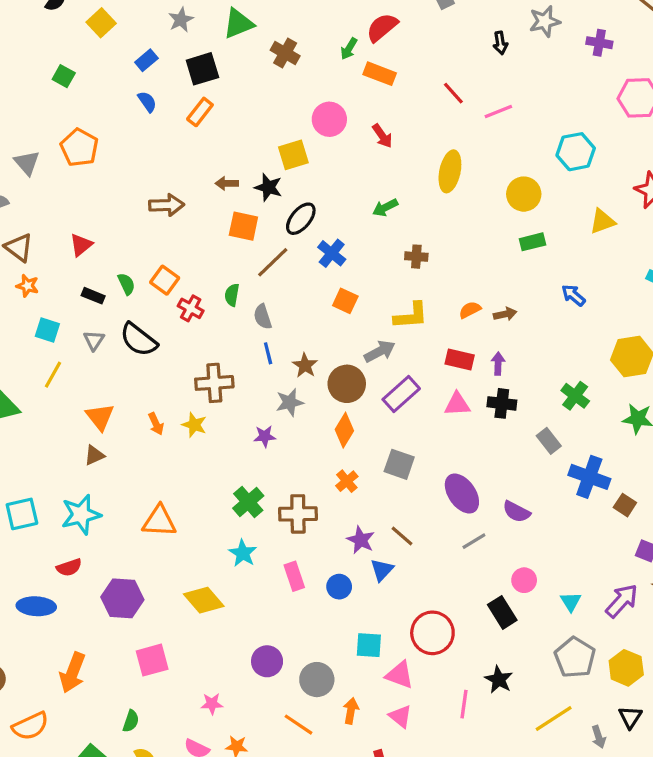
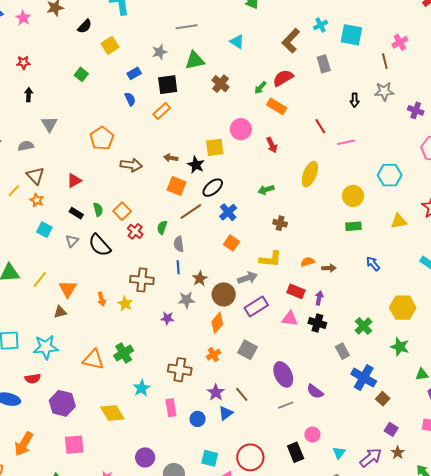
orange pentagon: (79, 148) -> (102, 138), moved
yellow line: (53, 375) -> (40, 279), moved
green cross: (248, 502) -> (124, 353), moved

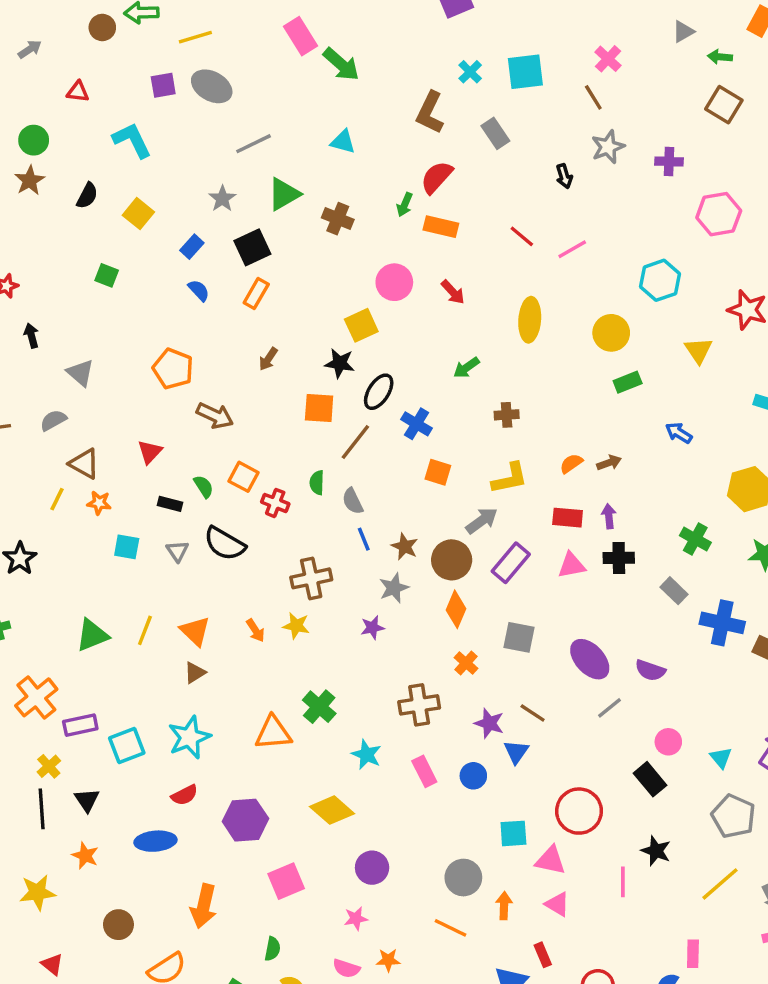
brown arrow: (171, 158) -> (268, 359), moved, turned -48
brown arrow: (131, 165) -> (215, 416), moved, turned 35
yellow triangle: (399, 221) -> (699, 350), turned -36
purple circle: (145, 457) -> (372, 868), moved

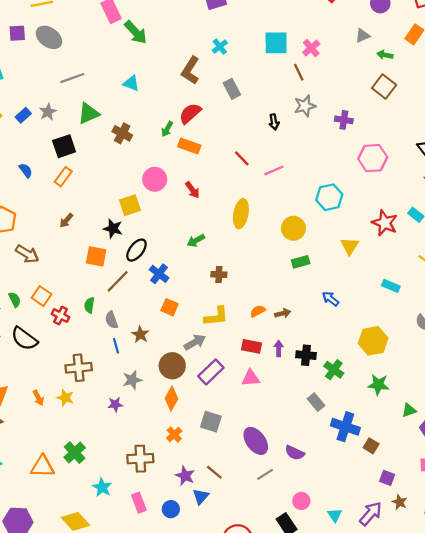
cyan square: (525, 72) -> (276, 43), moved
blue rectangle: (192, 247) -> (23, 115), moved
brown star: (405, 547) -> (140, 334), moved
black cross: (619, 558) -> (306, 355), moved

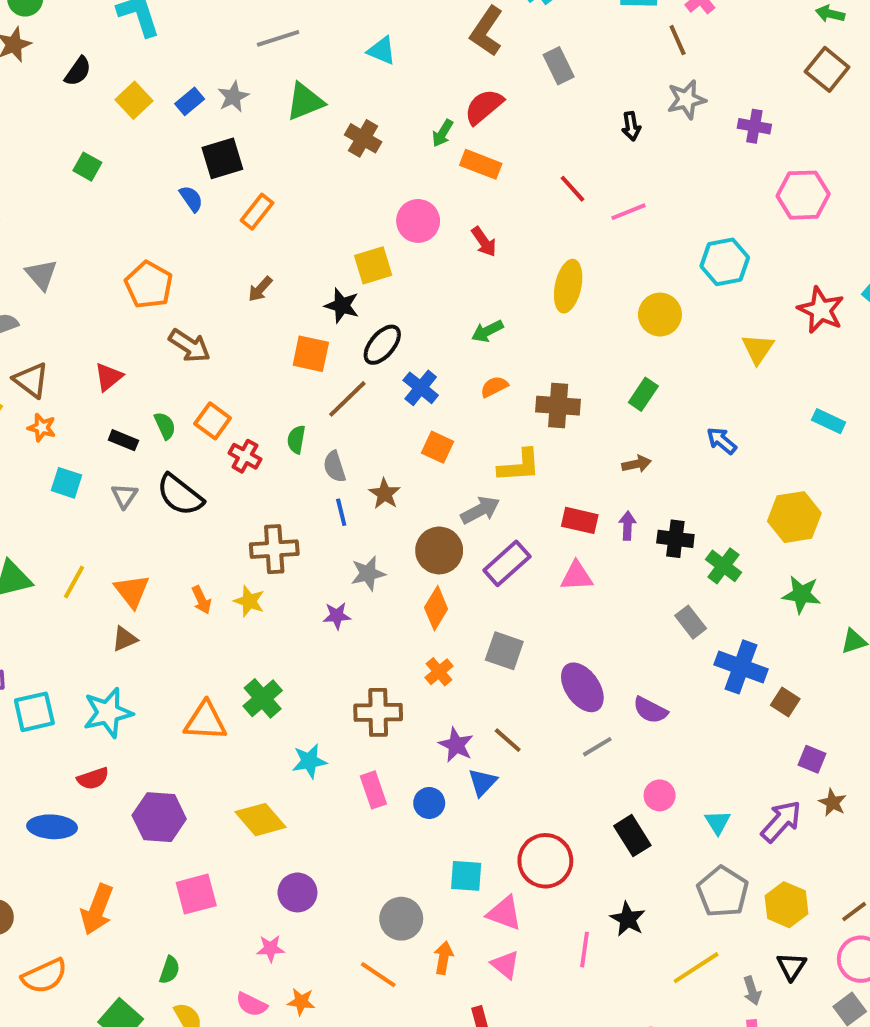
black square: (64, 146) -> (222, 158), moved
green rectangle: (301, 262) -> (643, 394), moved, turned -42
brown cross: (219, 275) -> (558, 406), moved, size x1.5
orange semicircle: (258, 311) -> (494, 387), moved
cyan star: (102, 487) -> (309, 761), turned 30

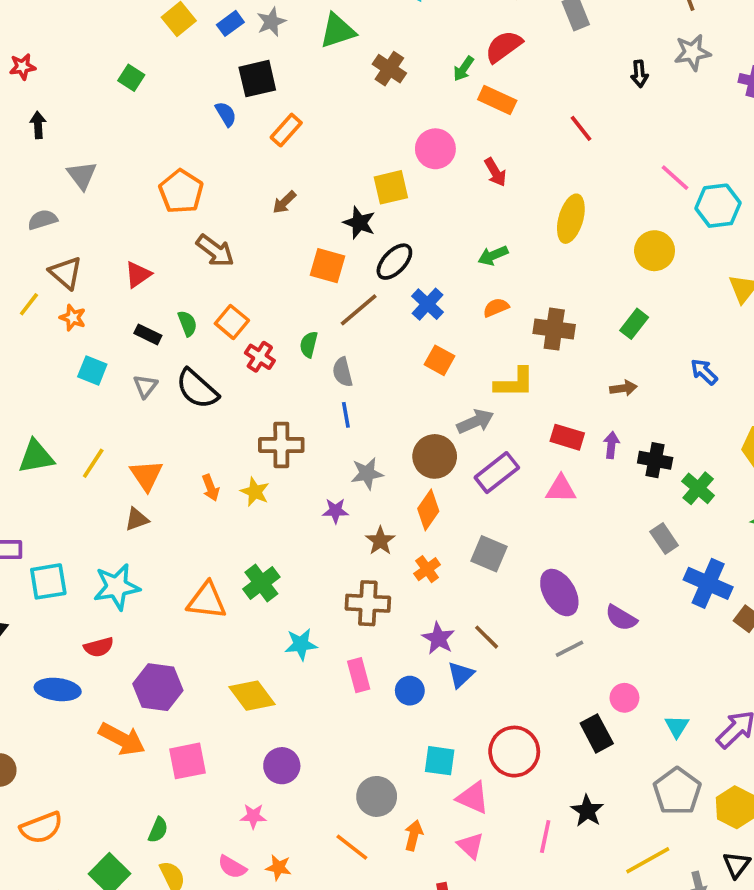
pink line: (629, 212) -> (675, 178), moved, turned 60
brown star: (385, 494) -> (380, 541), moved
orange arrow: (97, 910) -> (122, 739), moved, turned -87

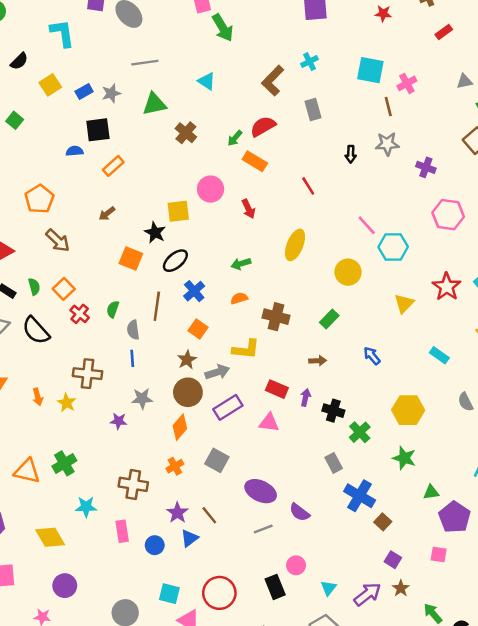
blue semicircle: (226, 114) -> (75, 151), turned -70
brown line: (359, 310) -> (157, 306), moved, turned -48
brown star: (380, 541) -> (187, 360), moved
purple ellipse: (559, 593) -> (261, 491), turned -40

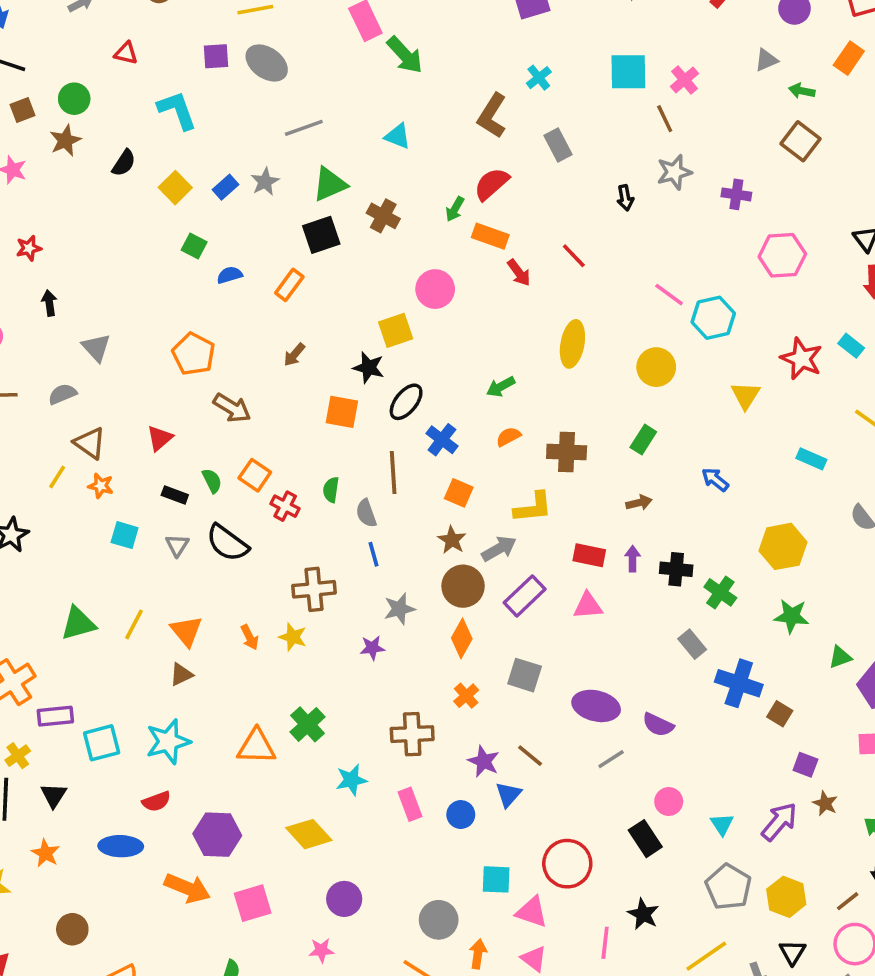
green square: (15, 120) -> (194, 246), moved
black square: (98, 130) -> (321, 235), moved
red arrow: (248, 209) -> (519, 273), moved

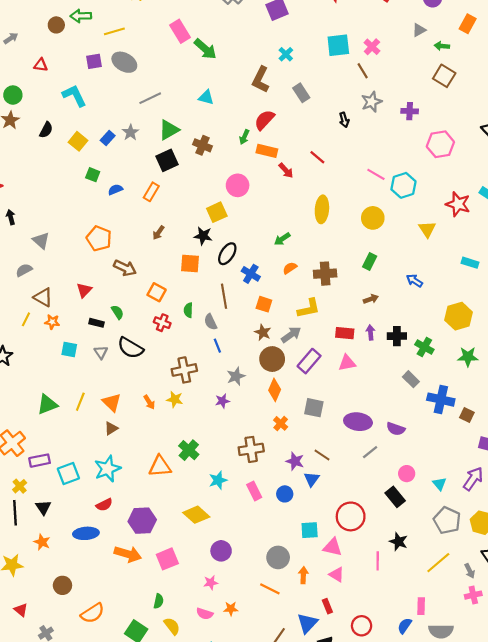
orange square: (255, 475) -> (157, 292), moved

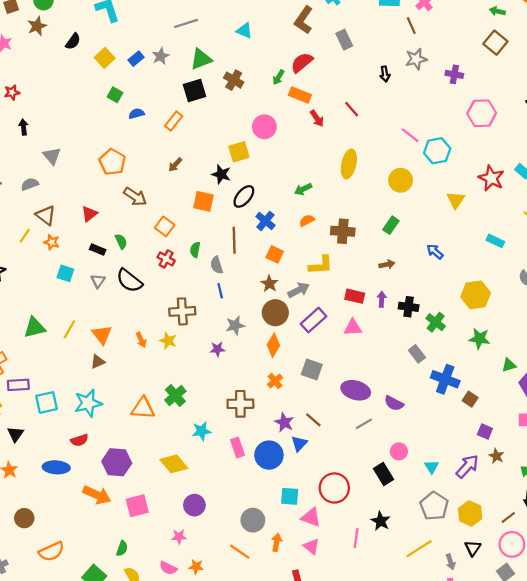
blue circle: (285, 494) -> (269, 455), size x1.6

